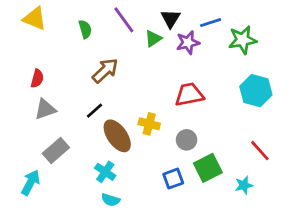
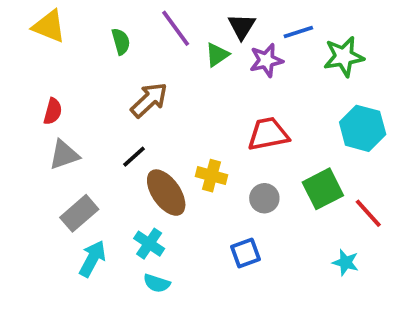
green square: (208, 168) -> (323, 189), moved
cyan arrow: (31, 183) -> (92, 259), moved
cyan star: (244, 185) -> (346, 262), turned 30

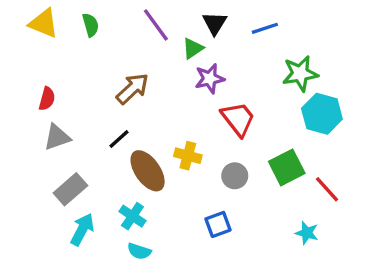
green semicircle: (121, 41) -> (91, 25), moved
green star: (344, 57) -> (300, 74), moved
purple star: (266, 60) -> (210, 79), moved
red trapezoid: (268, 134) -> (238, 119), turned 63

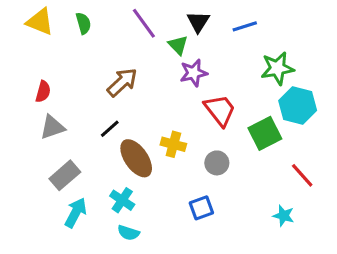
green triangle: (193, 48) -> (178, 45), turned -40
green square: (287, 167) -> (265, 133), moved

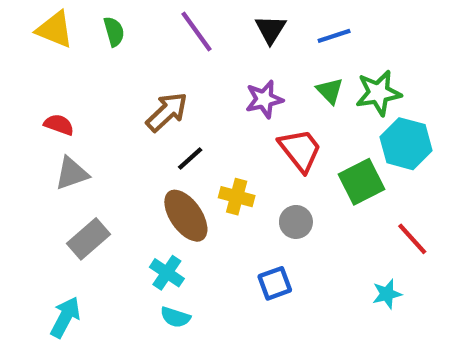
green triangle: (178, 45) -> (330, 91), moved
red semicircle: (43, 92) -> (59, 125), turned -85
black line: (110, 129) -> (190, 159), moved
cyan arrow: (76, 213) -> (65, 317), moved
cyan star: (284, 216) -> (387, 294), turned -30

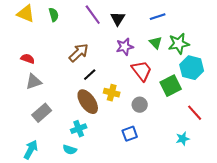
black triangle: (271, 29) -> (118, 19), moved
cyan cross: (167, 273) -> (79, 129), turned 35
cyan semicircle: (175, 317) -> (70, 150), moved

